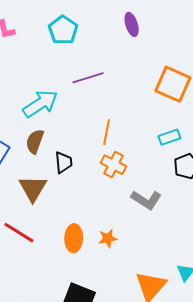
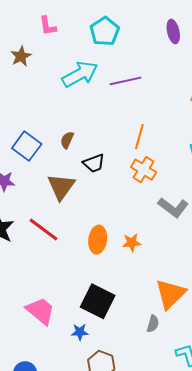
cyan arrow: (40, 104) -> (80, 74), moved
brown semicircle: (35, 141) -> (67, 140), size x0.7
black trapezoid: (64, 162) -> (94, 163), turned 70

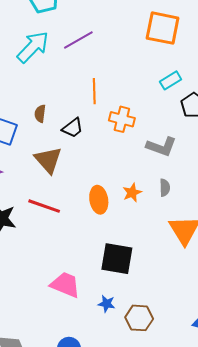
orange line: (139, 137) -> (94, 91), moved
gray semicircle: (153, 324) -> (165, 188), moved
blue star: (80, 332) -> (107, 304), moved, turned 30

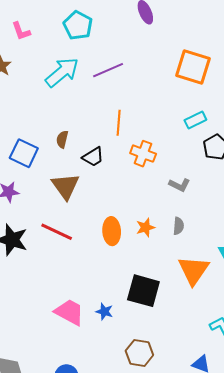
gray L-shape: (161, 147) -> (180, 185), size x0.7
black square: (117, 259) -> (143, 291), moved
blue star: (107, 304) -> (104, 312), moved

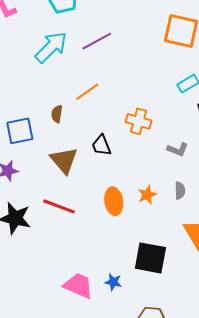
orange line: (119, 123) -> (87, 92), moved, turned 55
blue square: (24, 153) -> (20, 131), turned -32
black trapezoid: (93, 157) -> (101, 145), moved, turned 105

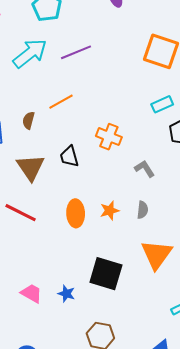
gray L-shape: (178, 149) -> (145, 169), turned -150
pink trapezoid: (78, 286) -> (31, 293), size x0.7

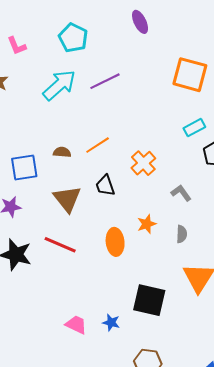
orange line: (61, 102) -> (98, 145), moved
brown semicircle: (28, 120) -> (62, 152), turned 84
orange cross: (109, 137) -> (143, 163), turned 30
orange star: (110, 211) -> (147, 224), moved

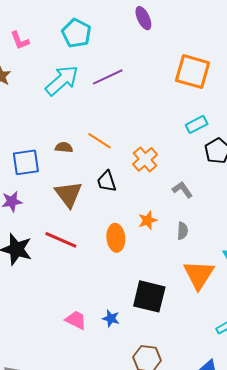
orange line: (98, 145) -> (100, 141), turned 65

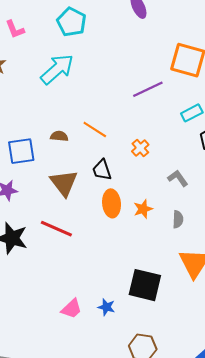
purple line: (108, 77) -> (148, 89), moved
orange cross: (145, 159) -> (140, 148), size x0.7
orange ellipse: (116, 238) -> (112, 203), moved
pink trapezoid: (76, 320) -> (71, 309), turned 110

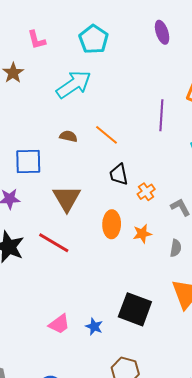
purple line: (148, 89) -> (161, 115), turned -68
orange line: (95, 129) -> (107, 135), moved
brown semicircle: (59, 136) -> (68, 136), moved
orange cross: (140, 148) -> (146, 192), moved
black trapezoid: (102, 170) -> (119, 175), moved

